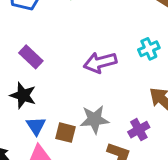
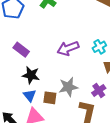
cyan cross: (149, 49) -> (99, 47), moved
black star: (23, 95) -> (31, 75), moved

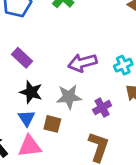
gray star: (68, 87) -> (69, 97), moved
purple cross: (99, 90) -> (102, 108), moved

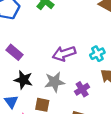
blue triangle: (26, 118) -> (11, 102), moved

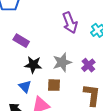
purple arrow: (64, 54) -> (70, 23), moved, turned -85

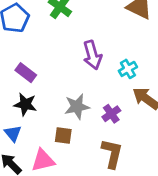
black star: (33, 65) -> (25, 104), moved
blue triangle: (25, 86) -> (13, 133), moved

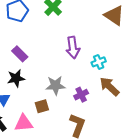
black star: (25, 104) -> (16, 78), turned -30
brown square: (63, 136) -> (42, 106), turned -32

